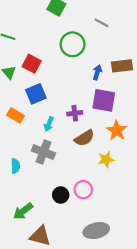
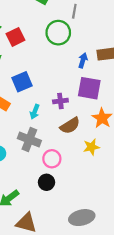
gray line: (102, 23) -> (74, 11), moved, turned 72
red square: (32, 64) -> (15, 37), moved, turned 36
pink circle: (83, 190) -> (52, 159), moved

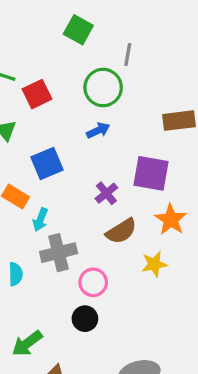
blue arrow: (83, 60) -> (98, 130), moved, turned 48
purple cross: (60, 101) -> (106, 193), turned -32
cyan arrow: (35, 112) -> (40, 220), moved
gray cross: (29, 140) -> (59, 253), turned -35

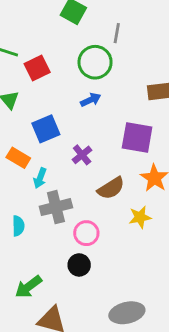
purple cross: (106, 193) -> (82, 155), moved

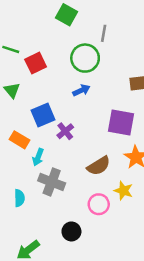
purple cross: (82, 155) -> (65, 131), moved
gray cross: (56, 207) -> (52, 182), turned 35
yellow star: (140, 217) -> (123, 191), turned 30
pink circle: (86, 233) -> (99, 204), moved

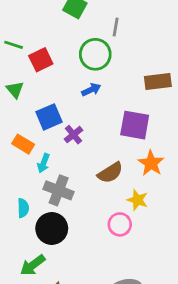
pink circle: (99, 204) -> (120, 224), moved
black circle: (71, 231) -> (52, 228), moved, size x1.5

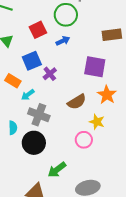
red square: (41, 60) -> (38, 30), moved
cyan arrow: (44, 163) -> (28, 95), turned 32
green arrow: (33, 265) -> (57, 170), moved

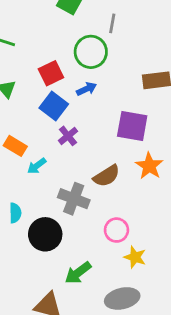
blue square: (32, 61) -> (54, 106), moved, turned -30
gray cross: (39, 115) -> (74, 199), moved
yellow star: (97, 122) -> (135, 257), moved

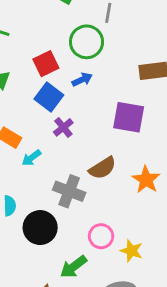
orange star: (149, 166) -> (146, 180), moved
pink circle: (116, 230) -> (101, 236), moved

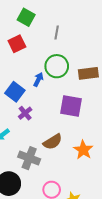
green circle: (87, 42) -> (57, 66), moved
red square: (46, 64) -> (17, 44), moved
blue arrow: (82, 80) -> (38, 79), turned -40

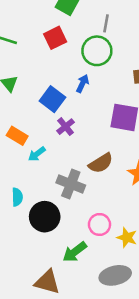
green circle: (57, 66) -> (97, 51), moved

